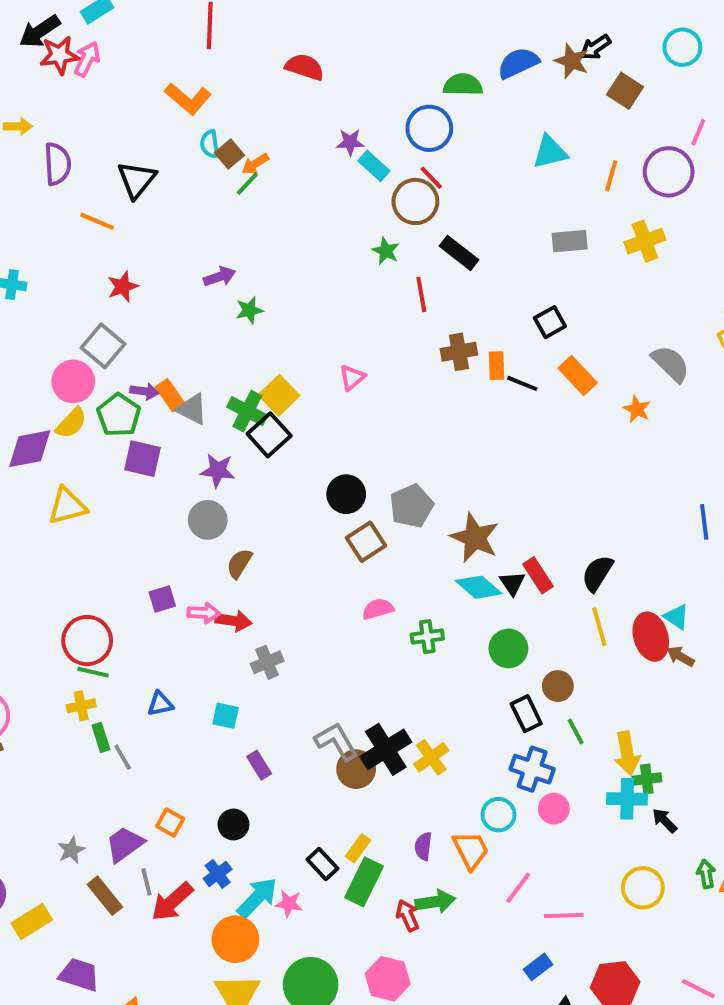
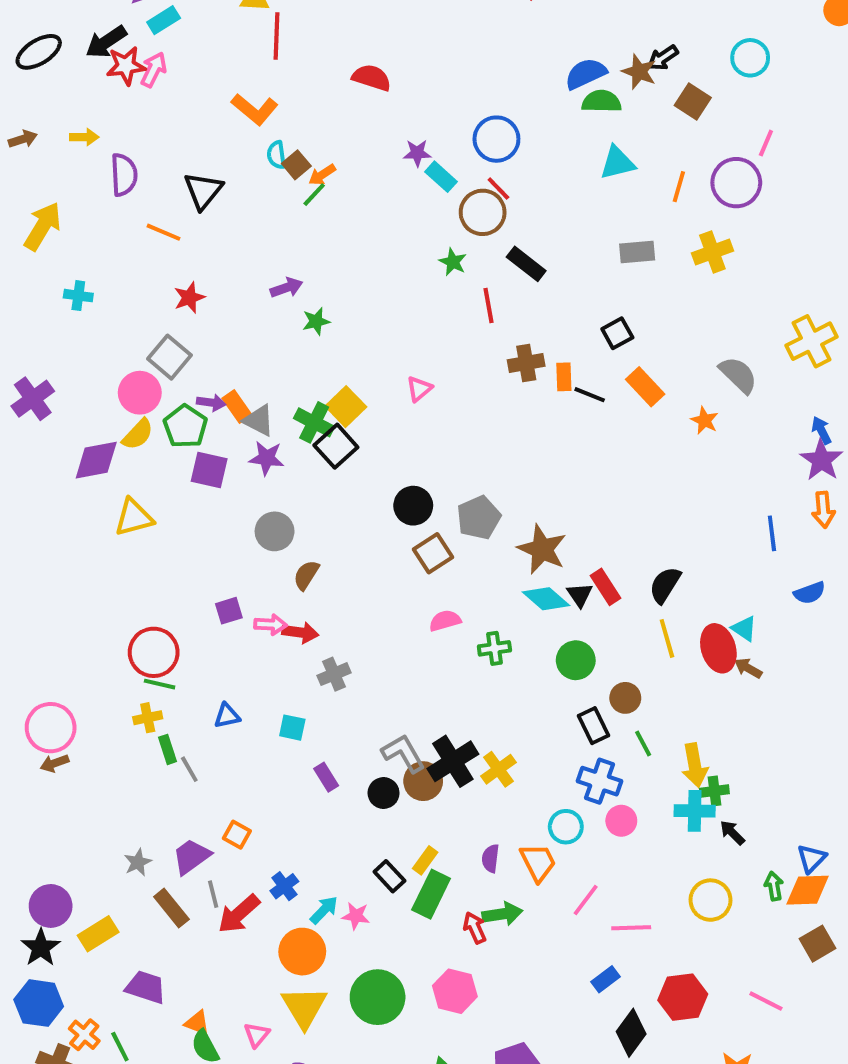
green semicircle: (463, 85) -> (602, 101), moved
purple star: (218, 470) -> (267, 458), moved
black circle: (233, 824) -> (384, 793), moved
cyan arrow: (257, 898) -> (324, 910), size x0.7

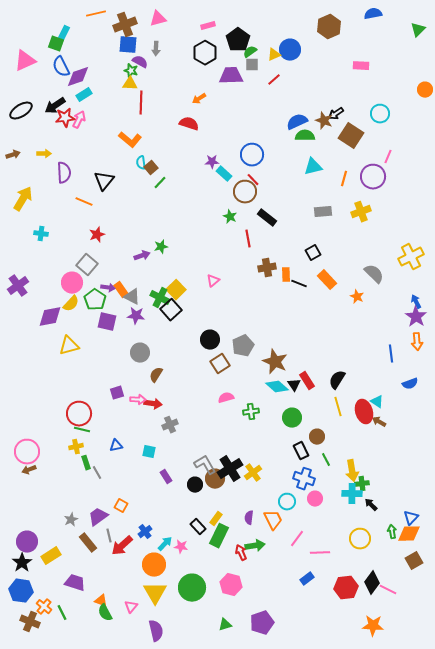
brown square: (693, 101) -> (351, 136), size x1.4
orange arrow: (322, 175) -> (199, 99), moved
purple arrow: (286, 288) -> (142, 256), moved
black diamond: (631, 1033) -> (372, 583), moved

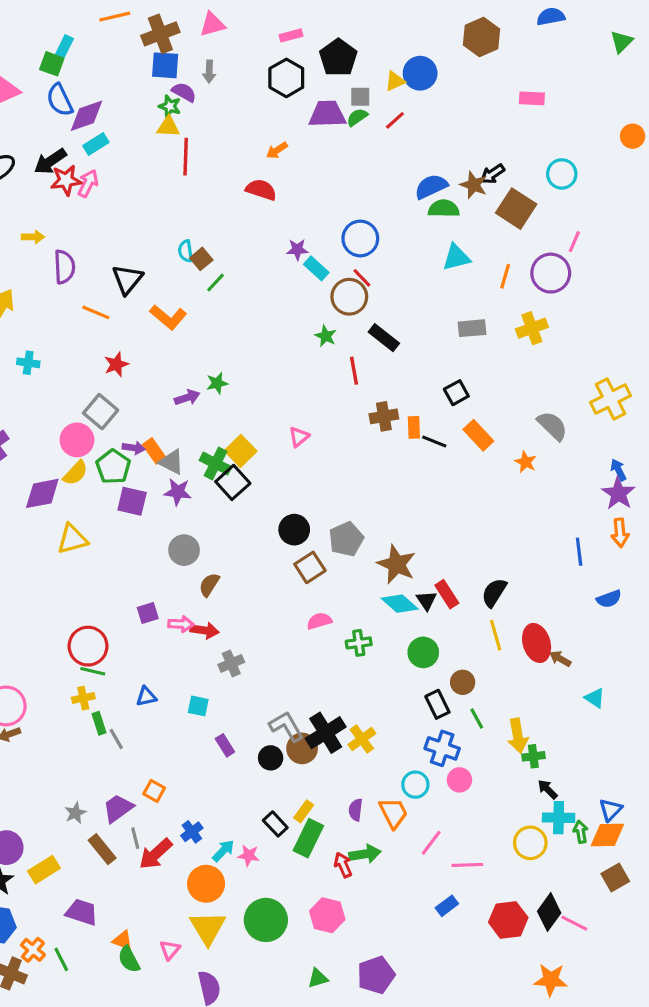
green semicircle: (250, 52) -> (357, 117), moved
orange L-shape: (130, 140) -> (168, 317), moved
cyan triangle: (377, 402) -> (595, 698), moved
cyan cross: (352, 494) -> (559, 818), moved

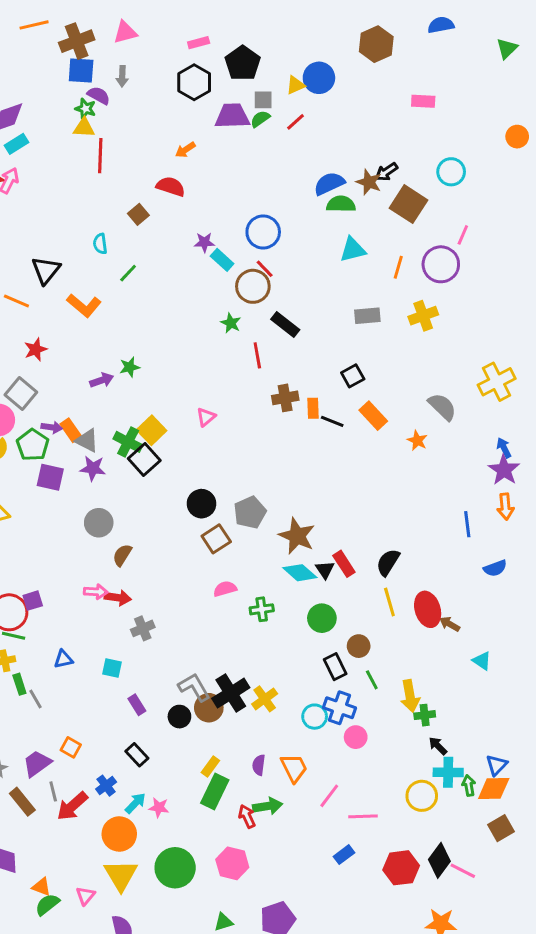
brown square: (201, 259) -> (138, 214), moved
purple square: (148, 613) -> (33, 601), moved
cyan circle: (415, 785) -> (315, 717), moved
black rectangle: (275, 824) -> (137, 755), moved
green semicircle: (129, 959) -> (47, 904), turned 80

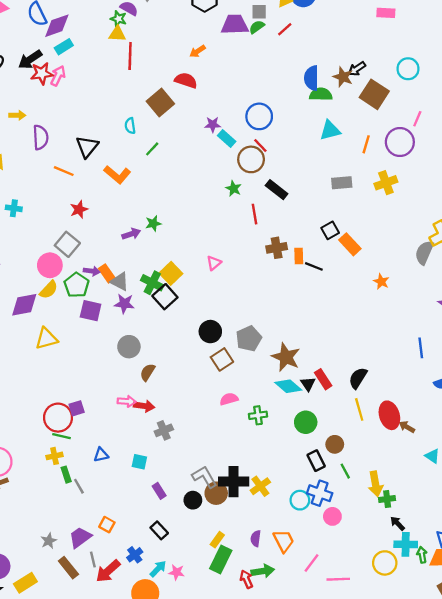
blue semicircle: (329, 184) -> (311, 78), turned -65
brown square: (138, 214) -> (160, 102), size x1.6
gray semicircle: (442, 407) -> (424, 252), moved, turned -110
orange rectangle: (373, 416) -> (350, 244), moved
black cross: (231, 693) -> (234, 482), turned 32

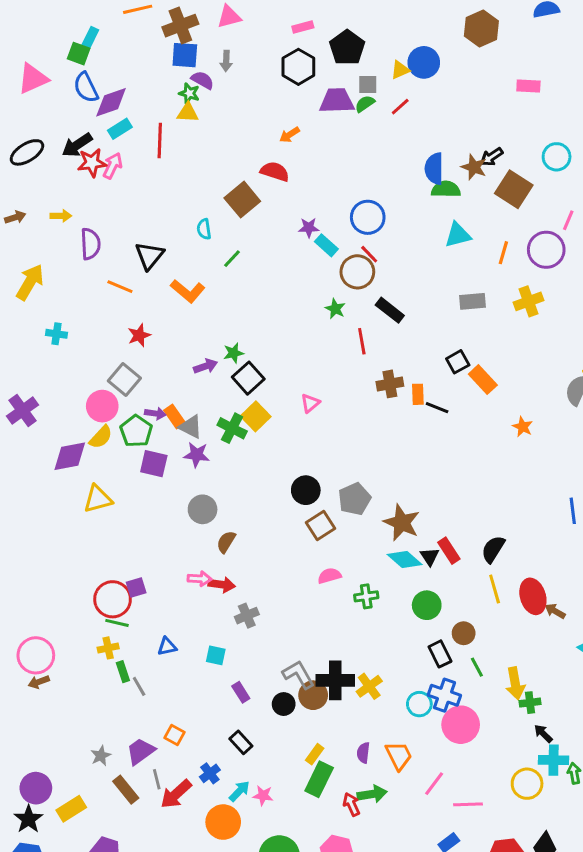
red line: (130, 56) -> (160, 141), moved
black square: (165, 297) -> (248, 378), moved
pink circle: (332, 516) -> (461, 725), size x1.6

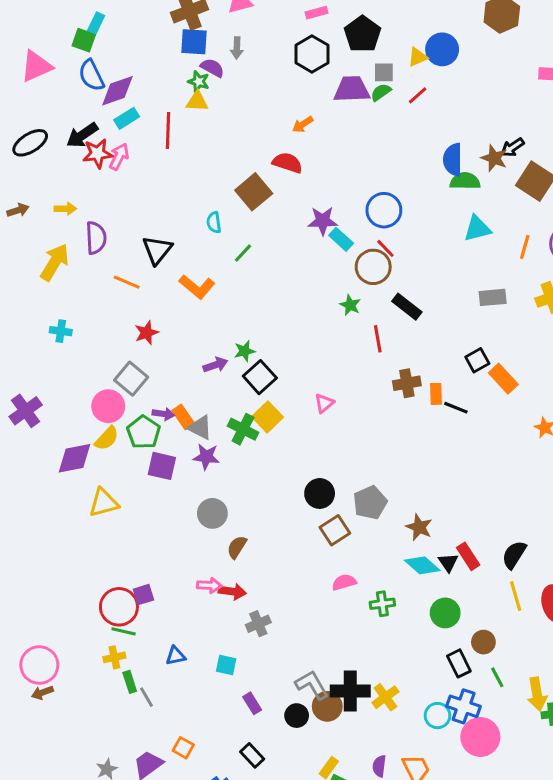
purple star: (309, 228) -> (323, 221), size x1.4
yellow arrow: (30, 282) -> (55, 262), moved
brown star: (402, 523) -> (419, 527), size x0.7

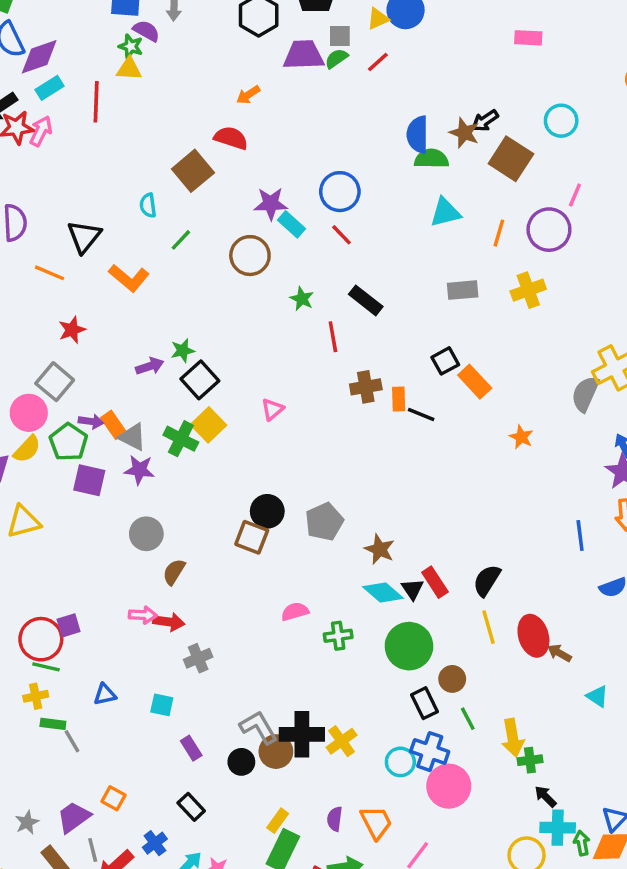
brown circle: (373, 267) -> (250, 256), moved
brown square: (335, 530) -> (252, 537), moved, turned -36
green circle: (445, 613) -> (409, 646), size x1.4
green rectangle: (130, 682) -> (53, 724), turned -65

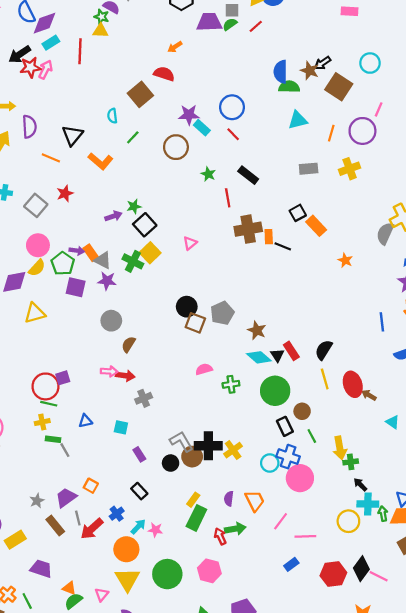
gray square: (55, 382) -> (36, 205), moved
brown cross: (366, 387) -> (248, 229), size x1.4
brown square: (252, 537) -> (195, 323), moved

